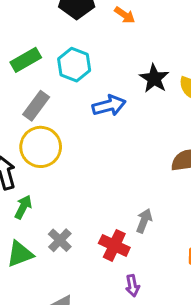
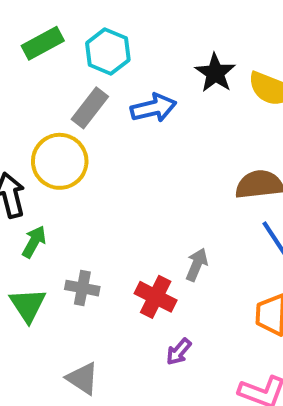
gray rectangle: (36, 106) -> (90, 108), moved
gray cross: (60, 240) -> (82, 288), turned -35
green triangle: (20, 254) -> (28, 305), turned -44
purple arrow: (132, 286) -> (179, 352), turned 50

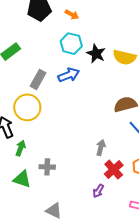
cyan hexagon: (108, 52) -> (71, 44), moved
red cross: (156, 297) -> (114, 170), moved, turned 30
green triangle: (28, 305) -> (22, 179), turned -30

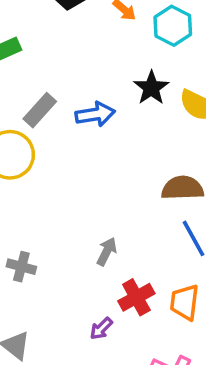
cyan hexagon: (71, 44) -> (173, 26), moved
gray arrow: (101, 148) -> (107, 252), moved

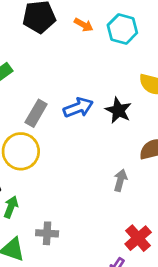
black star: (151, 88) -> (118, 110), moved
gray arrow: (107, 252) -> (120, 180), moved

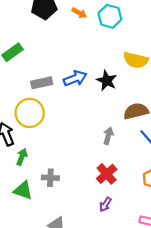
gray rectangle: (36, 113) -> (42, 83), turned 48
red cross: (138, 238) -> (107, 174), moved

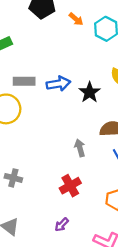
gray arrow: (108, 136) -> (80, 148), turned -42
purple arrow: (105, 204) -> (62, 225), moved

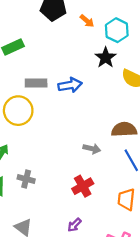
black star: (90, 92) -> (106, 58), moved
gray arrow: (80, 148) -> (92, 149), turned 119

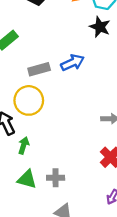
gray cross: (26, 179) -> (56, 178), moved

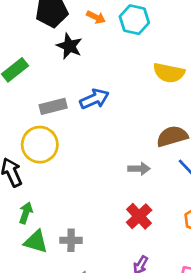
black star: (100, 27) -> (69, 46), moved
green arrow: (24, 145) -> (26, 213), moved

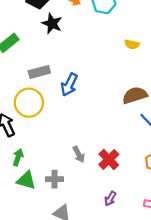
yellow semicircle: (169, 73) -> (132, 44), size x0.6
blue arrow: (94, 99) -> (69, 85), moved, turned 140
gray arrow: (139, 169) -> (79, 154), moved, turned 63

